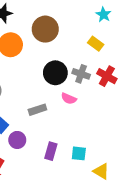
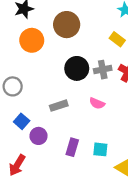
gray cross: (81, 74) -> (103, 70), turned -30
pink semicircle: (69, 99) -> (97, 103), moved

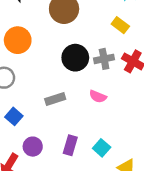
orange circle: (32, 40) -> (18, 40), moved
purple circle: (38, 136) -> (33, 147), moved
cyan square: (100, 149) -> (102, 148), turned 35

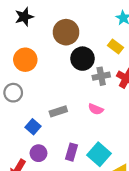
black circle: (75, 58) -> (83, 59), moved
blue square: (14, 116) -> (33, 127), moved
cyan square: (102, 148) -> (99, 154), size x1.5

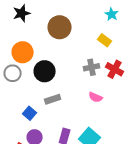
black circle: (83, 59) -> (45, 71), moved
gray circle: (13, 93) -> (13, 73), moved
pink semicircle: (96, 109) -> (96, 97), moved

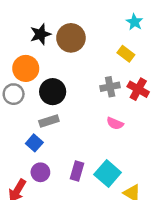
black star: (22, 13) -> (40, 34), moved
gray rectangle: (53, 99) -> (49, 121), moved

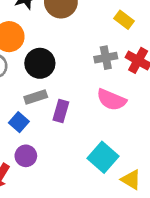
pink semicircle: (115, 123) -> (111, 100), size x1.5
purple rectangle: (77, 171) -> (61, 111), moved

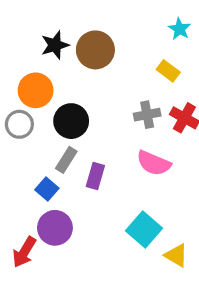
gray rectangle: (36, 97) -> (66, 160), turned -40
purple circle: (26, 156) -> (55, 228), size x1.4

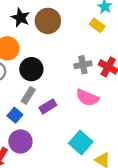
black star: (55, 45) -> (20, 18), turned -30
yellow rectangle: (168, 71) -> (97, 25), moved
purple rectangle: (95, 176) -> (48, 106), turned 42

